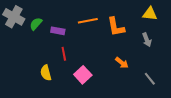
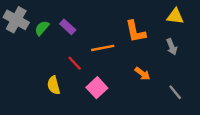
orange line: (88, 21) -> (103, 48), moved
purple rectangle: (58, 31) -> (68, 27), moved, turned 32
red line: (64, 54) -> (75, 63), turned -32

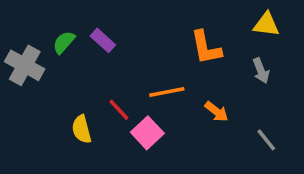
gray cross: (16, 20) -> (25, 65), moved
orange line: (103, 48) -> (167, 92), moved
red line: (75, 63) -> (119, 110), moved

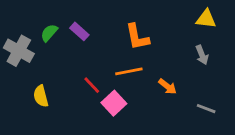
orange L-shape: (206, 48) -> (137, 37), moved
yellow semicircle: (82, 129) -> (41, 96), moved
gray line: (266, 140) -> (206, 109), turned -30

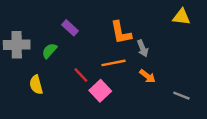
green semicircle: (49, 33) -> (49, 51), moved
gray cross: (19, 51) -> (17, 45), turned -30
gray arrow: (202, 55) -> (143, 48), moved

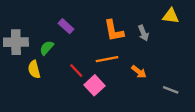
gray arrow: (143, 48) -> (143, 33), moved
yellow semicircle: (36, 85) -> (34, 69), moved

